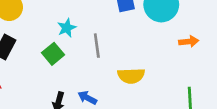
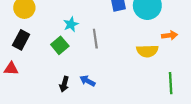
yellow semicircle: (131, 76) -> (147, 51), moved

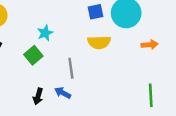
gray line: (95, 39) -> (71, 68), moved
yellow semicircle: (147, 51) -> (99, 42), moved

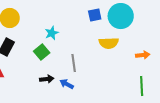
yellow semicircle: (99, 42) -> (109, 43), moved
orange arrow: (150, 45) -> (143, 55), moved
black arrow: (38, 96) -> (47, 79), moved, turned -112

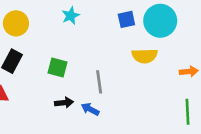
cyan star: (52, 33) -> (71, 16), moved
green square: (42, 52) -> (58, 68), turned -35

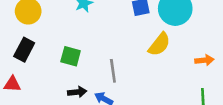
yellow semicircle: (145, 56) -> (159, 44), turned -50

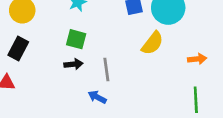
green square: (71, 56) -> (76, 39), moved
black arrow: (77, 92) -> (74, 64), moved

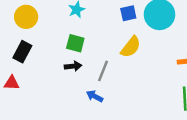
yellow semicircle: (152, 43) -> (131, 47), moved
gray line: (106, 69) -> (103, 71), turned 30

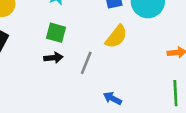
blue arrow: (95, 96) -> (112, 98), moved

